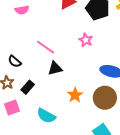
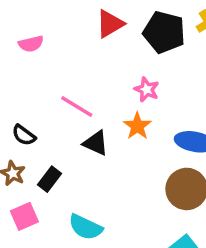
black triangle: (55, 68) -> (96, 143), turned 42
orange star: (75, 95) -> (137, 126), moved

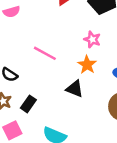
black triangle: (96, 143) -> (75, 89), moved

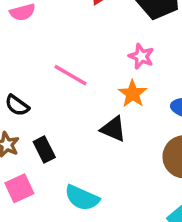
black rectangle: (28, 104) -> (44, 150), turned -63

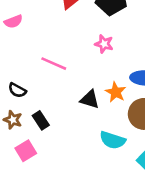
orange star: (133, 94) -> (116, 92), moved
cyan semicircle: (82, 198) -> (113, 140), moved

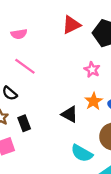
pink line: (54, 64) -> (25, 66), moved
orange star: (116, 92) -> (94, 101), moved

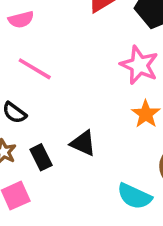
pink star: (92, 70) -> (139, 65), size x1.5
black triangle: (70, 114) -> (83, 143), moved

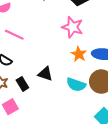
cyan semicircle: (134, 196) -> (76, 85), moved

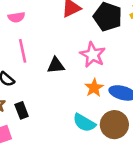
pink line: (14, 35) -> (23, 51), turned 42
black triangle: (45, 74) -> (56, 65), moved, turned -35

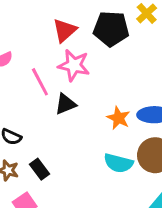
pink line: (23, 51) -> (40, 82), moved
pink star: (93, 55) -> (74, 65), moved

